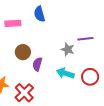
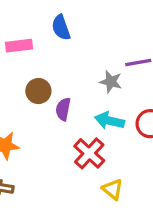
red cross: (24, 93) -> (89, 153), moved

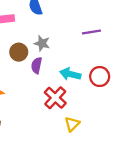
gray star: (111, 82) -> (42, 43), moved
yellow triangle: (113, 189) -> (72, 124), turned 35

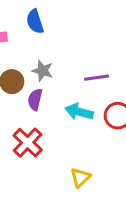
purple line: (91, 32) -> (97, 78), moved
red cross: (55, 98) -> (28, 143), moved

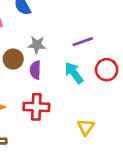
cyan arrow: (79, 112) -> (74, 73), turned 50
red cross: (28, 143) -> (36, 107), turned -30

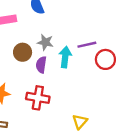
red circle: (107, 70) -> (105, 59), moved
cyan arrow: (74, 73) -> (65, 57), moved, turned 36

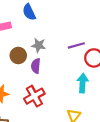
cyan arrow: (65, 57) -> (83, 83), moved
red cross: (38, 98) -> (34, 96), turned -36

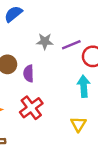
blue semicircle: (29, 12) -> (13, 14), turned 84
gray star: (39, 45) -> (45, 41), moved

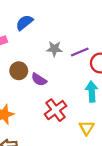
purple semicircle: (29, 74) -> (39, 79), turned -56
red cross: (31, 108) -> (56, 110), moved

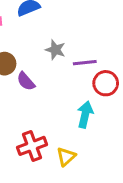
red cross: (56, 110) -> (32, 146), moved

